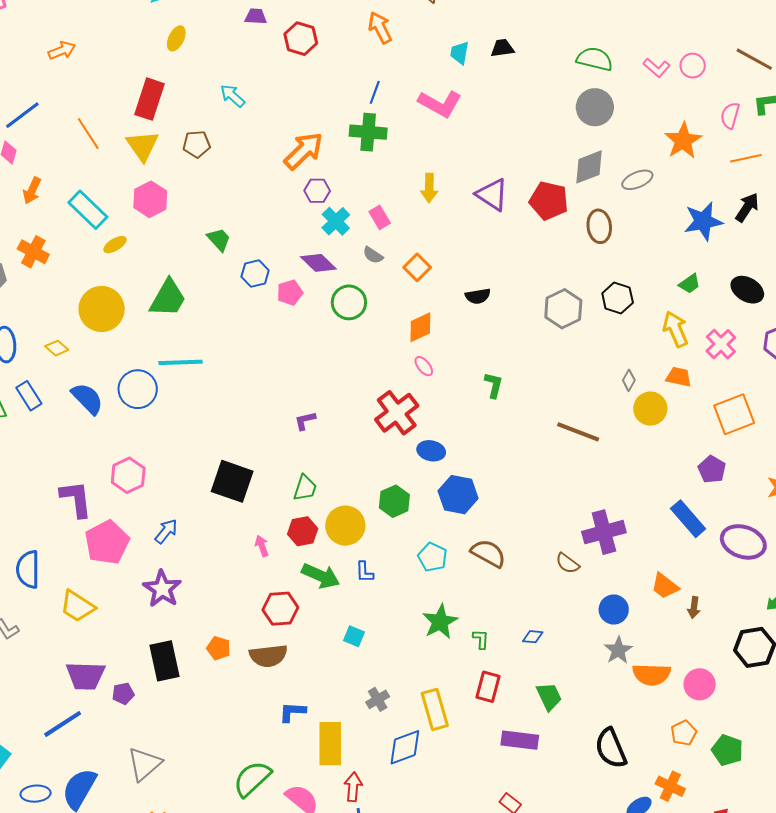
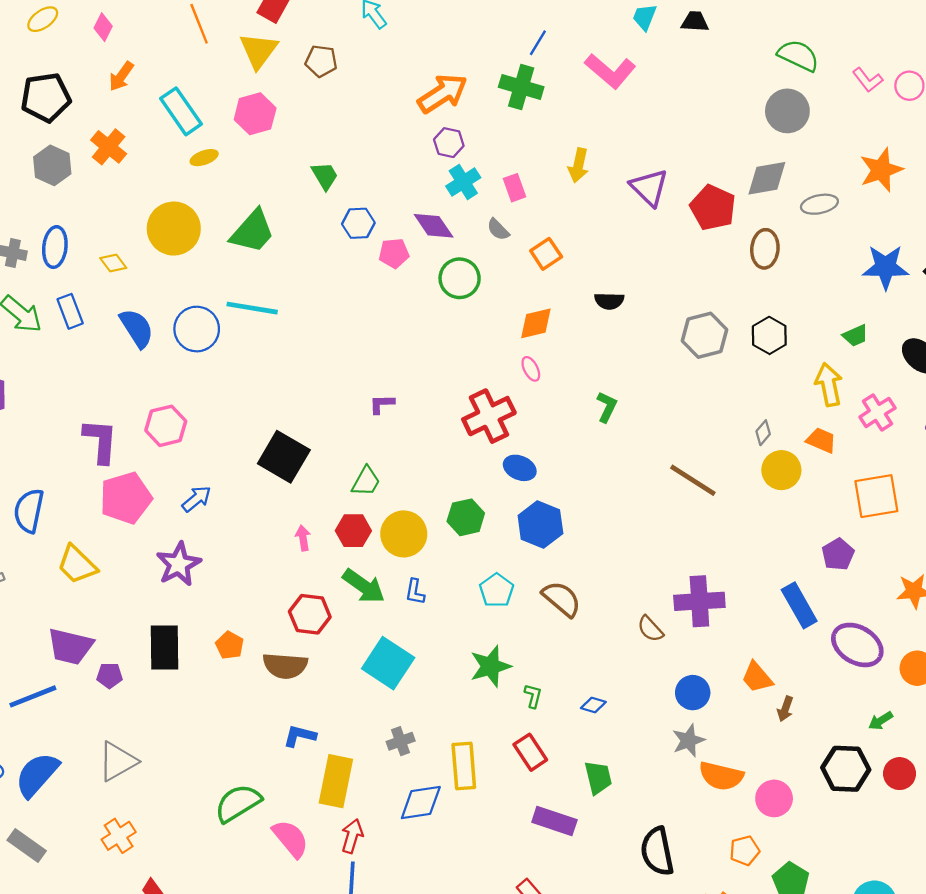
cyan square: (354, 636) -> (388, 663), size x2.0
red rectangle: (488, 687) -> (530, 752), turned -60

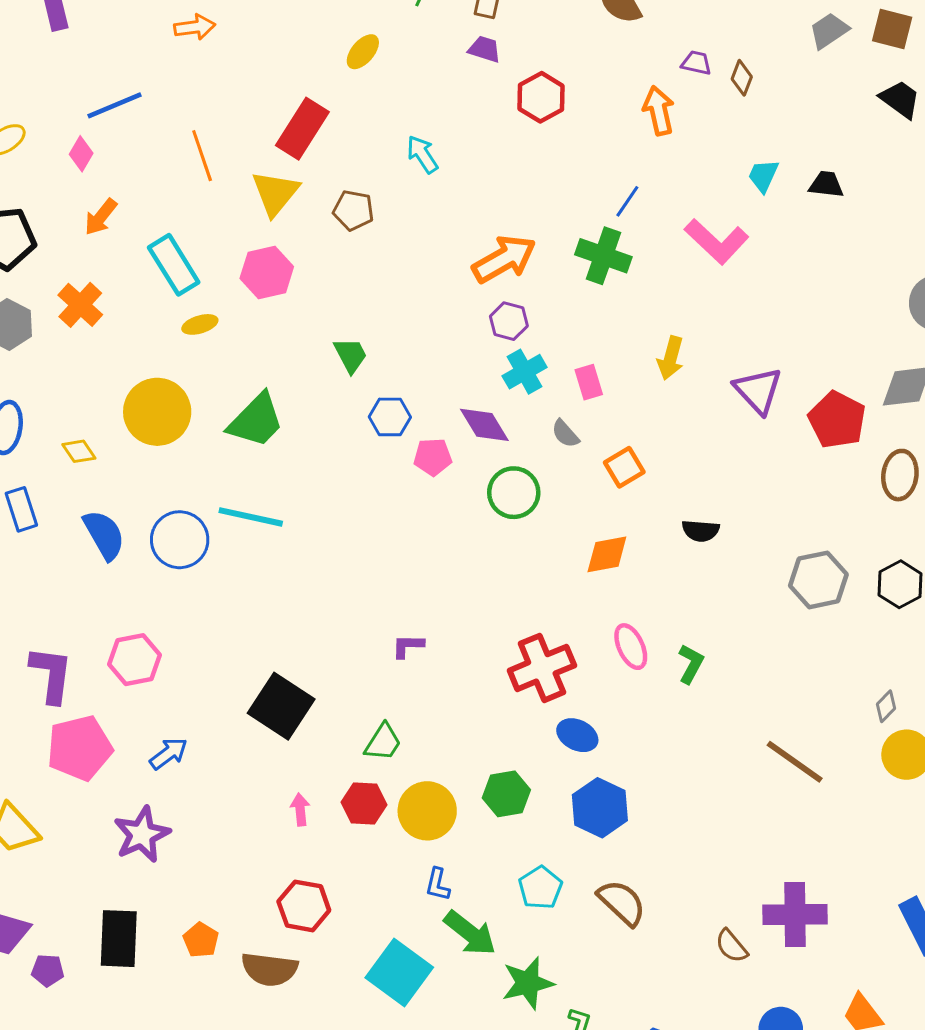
pink ellipse: (531, 369) -> (631, 647), moved, size x1.4
green arrow: (364, 586) -> (470, 933), moved

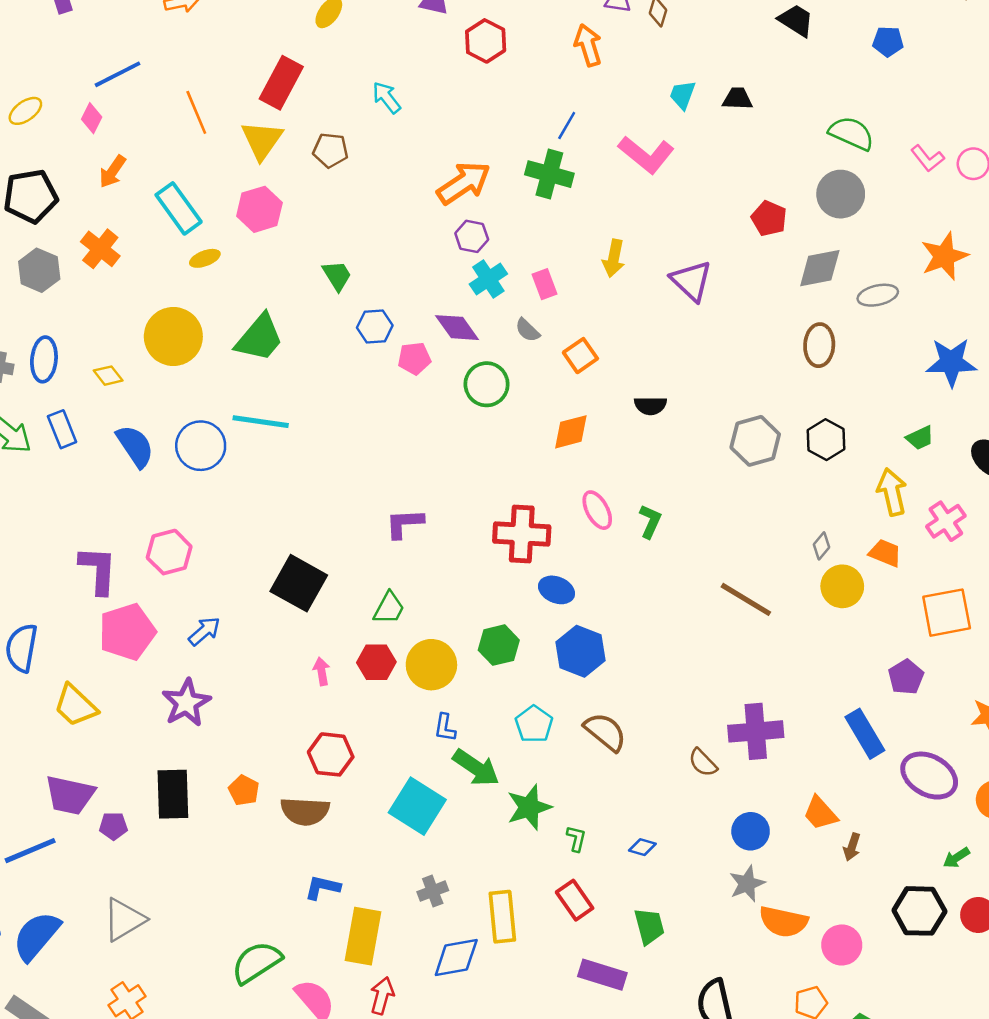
red pentagon: (837, 420) -> (769, 218), moved, size x0.7
purple L-shape: (408, 646) -> (404, 523), size x1.4
red cross: (542, 668) -> (522, 534), turned 30

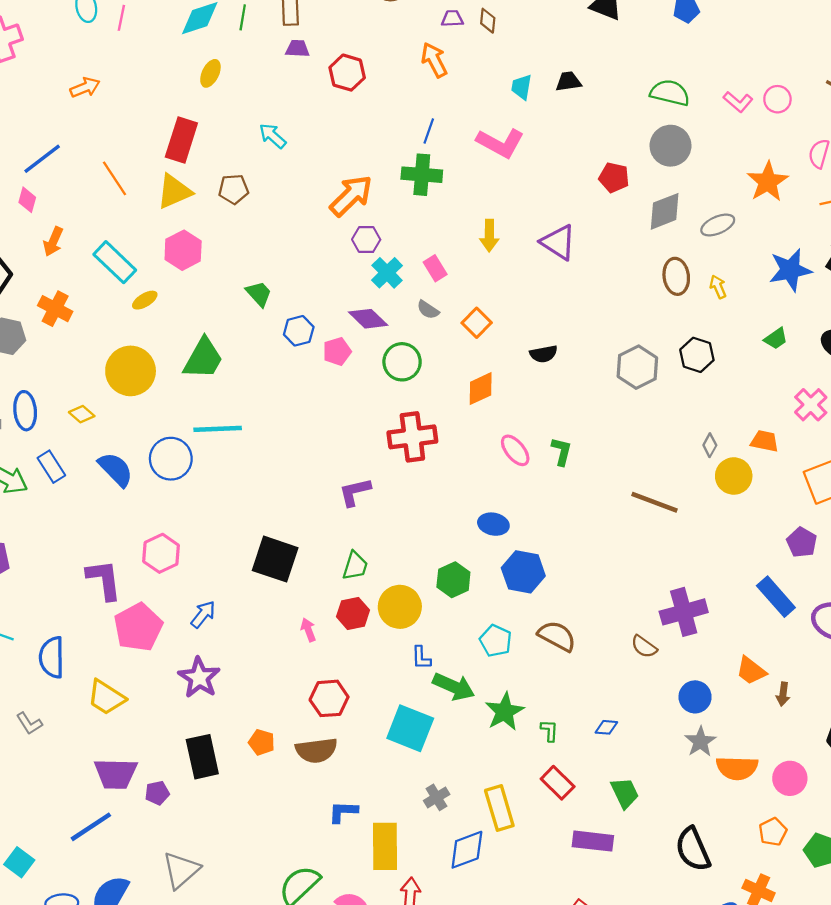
yellow triangle: (262, 140) -> (174, 191), turned 42
yellow arrow: (892, 492) -> (718, 287), moved, size x0.6
red cross: (522, 534) -> (412, 437), moved

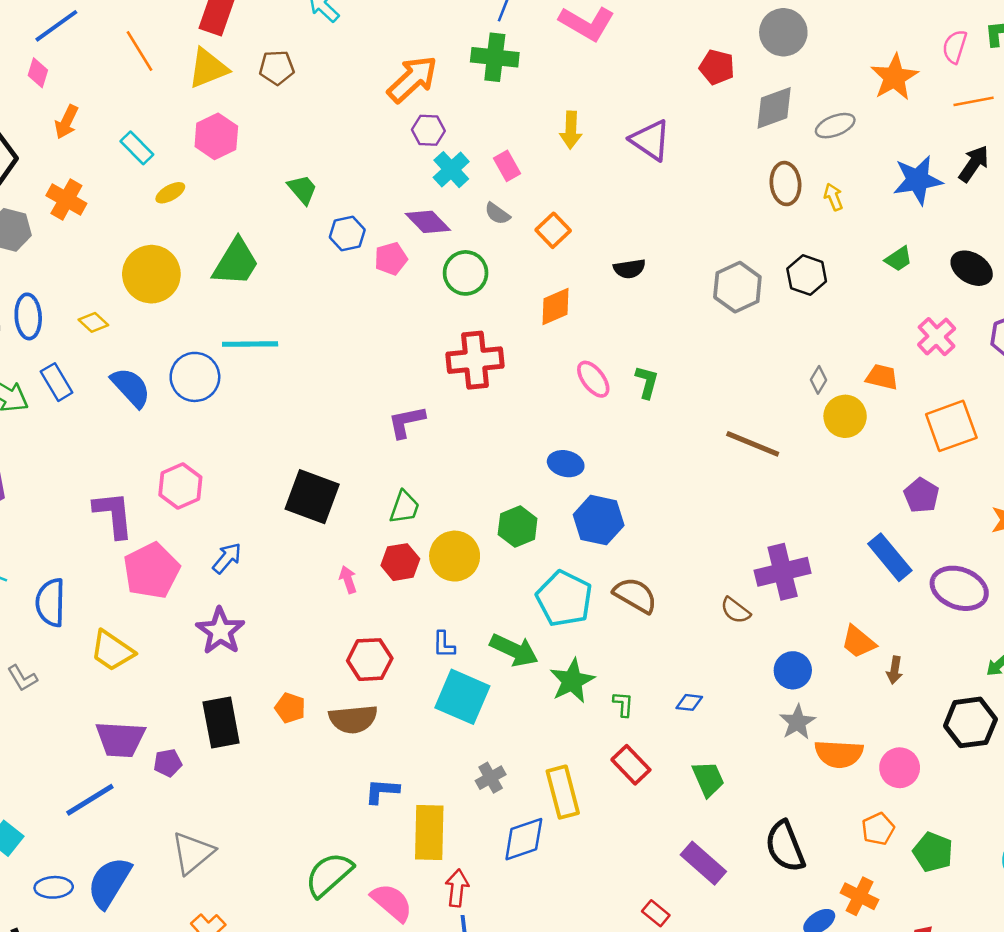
cyan rectangle: (115, 262) -> (137, 148), size x0.7
cyan pentagon: (496, 641) -> (564, 599), size x1.5
blue L-shape: (421, 658) -> (444, 645), moved
purple rectangle: (593, 841) -> (703, 863), moved, turned 33

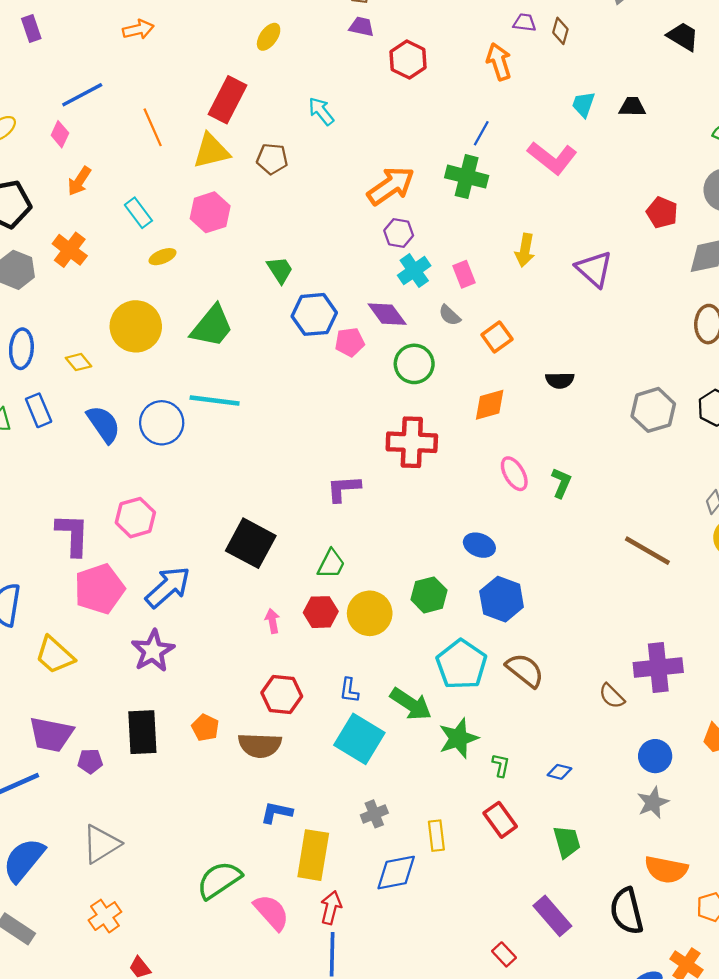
blue hexagon: (347, 233) -> (314, 314), size x1.4
blue arrow: (227, 558) -> (168, 587), size x1.6
orange semicircle: (839, 754) -> (666, 870), moved
yellow rectangle: (563, 792) -> (436, 836), size x0.7

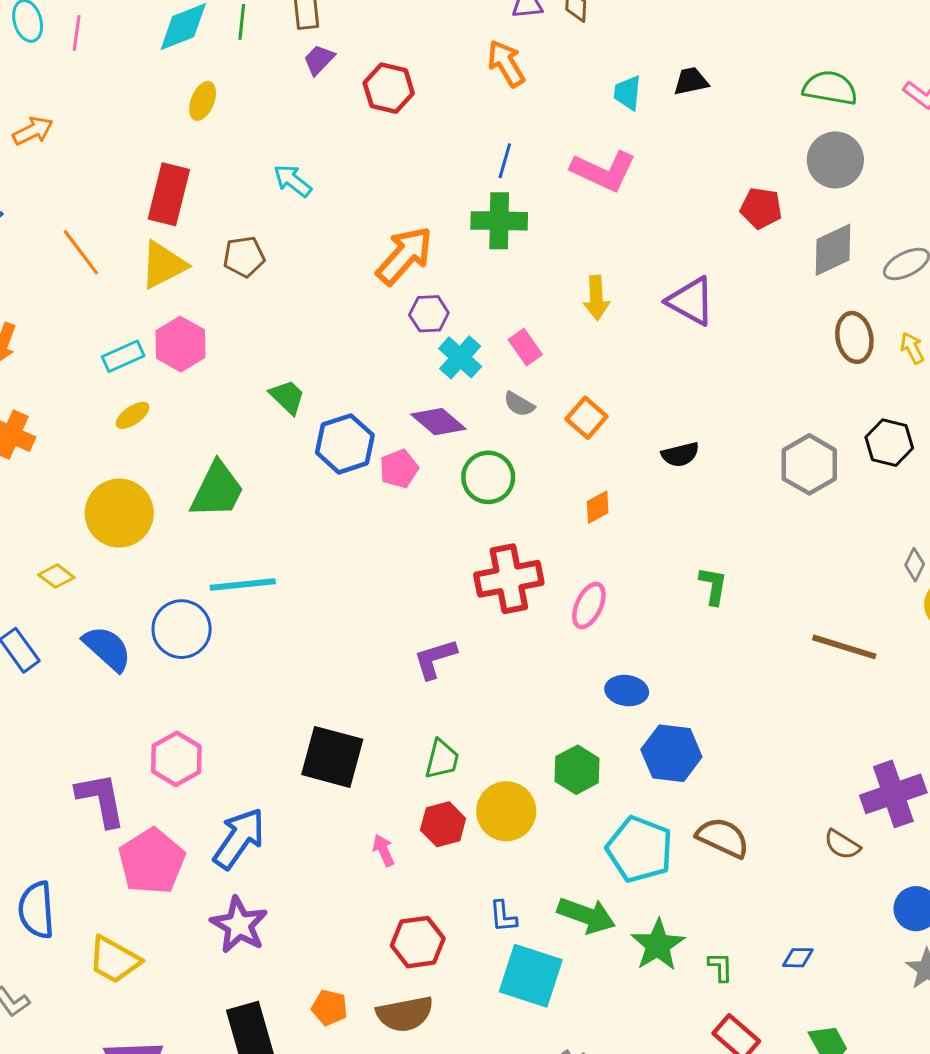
purple trapezoid: (362, 27) -> (319, 60), turned -45
cyan rectangle: (138, 213) -> (123, 356), moved, turned -64
orange diamond: (490, 405) -> (598, 507), size x0.7
pink ellipse: (514, 474) -> (589, 606), moved, turned 68

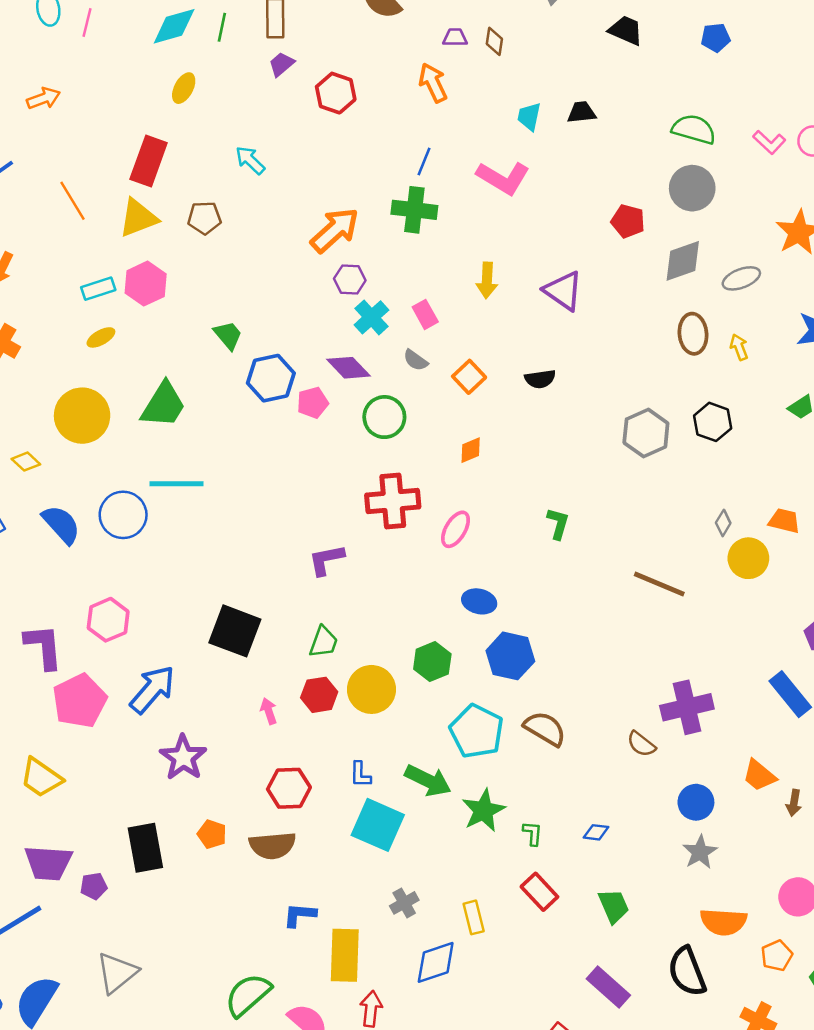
black semicircle: (680, 455) -> (540, 379), moved
purple star: (239, 925) -> (183, 757), moved

